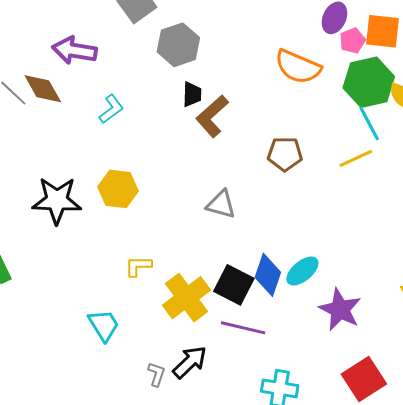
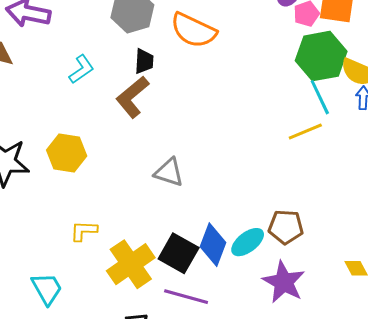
orange semicircle: (298, 67) -> (193, 30), moved
cyan L-shape: (111, 109) -> (81, 69), moved
brown L-shape: (212, 116) -> (132, 97), moved
brown pentagon: (285, 154) -> (286, 227), moved

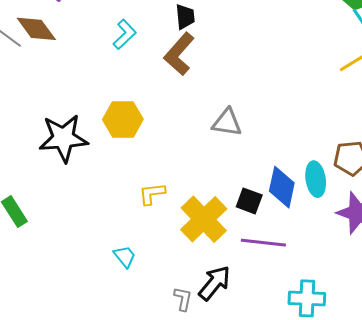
cyan ellipse: (248, 242) -> (316, 179), turned -52
black square: (179, 253) -> (249, 201), size x0.7
cyan trapezoid: (47, 289) -> (125, 256), size x0.7

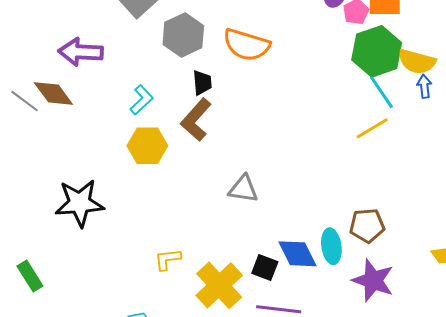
yellow hexagon: (123, 119) -> (147, 146), moved
blue diamond: (282, 187) -> (298, 254), turned -39

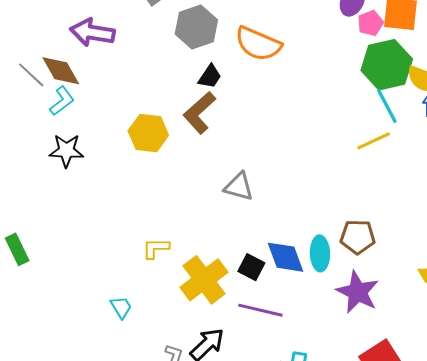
black trapezoid: (202, 83) -> (210, 76), turned 32
cyan L-shape: (142, 100) -> (62, 101), moved
black star: (80, 203) -> (66, 151), moved, size x0.7

